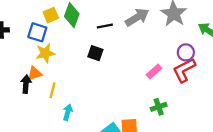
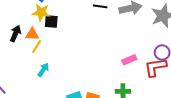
black square: (95, 53) -> (51, 21), moved, turned -32
orange triangle: (35, 73) -> (32, 34), moved

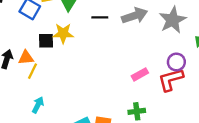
yellow star: (41, 12) -> (63, 33), moved
cyan arrow: (43, 70) -> (38, 105), moved

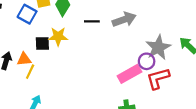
gray star: (173, 20) -> (158, 47), moved
purple circle: (176, 62) -> (147, 61), moved
pink rectangle: (140, 74) -> (129, 74), size x1.5

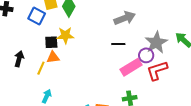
black line: (92, 21) -> (118, 44), moved
orange triangle: (24, 59) -> (53, 57), moved

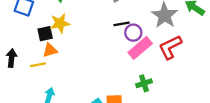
purple circle: (146, 55) -> (133, 33), moved
yellow line: (41, 68) -> (38, 65), turned 64

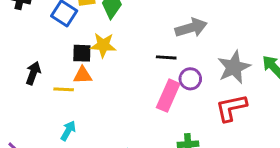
black line: (122, 24) -> (166, 57), moved
pink rectangle: (140, 48) -> (168, 96), moved, turned -40

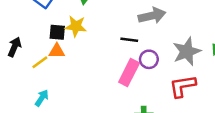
yellow line: (64, 89) -> (40, 62), turned -42

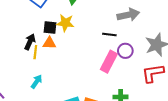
black arrow: (15, 47) -> (30, 42), moved
yellow line: (40, 62) -> (35, 52), turned -48

